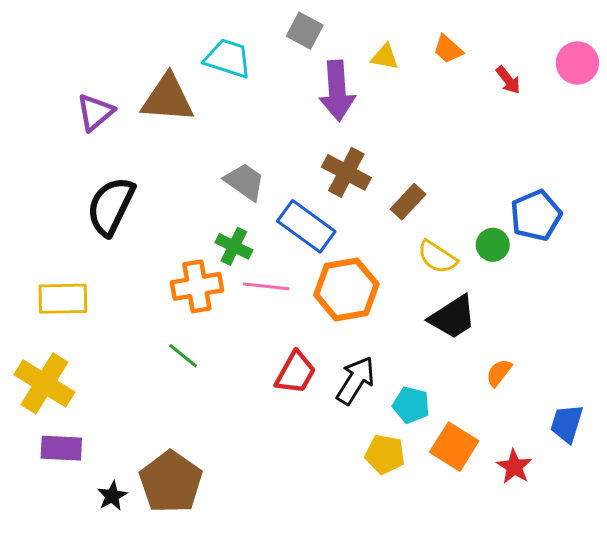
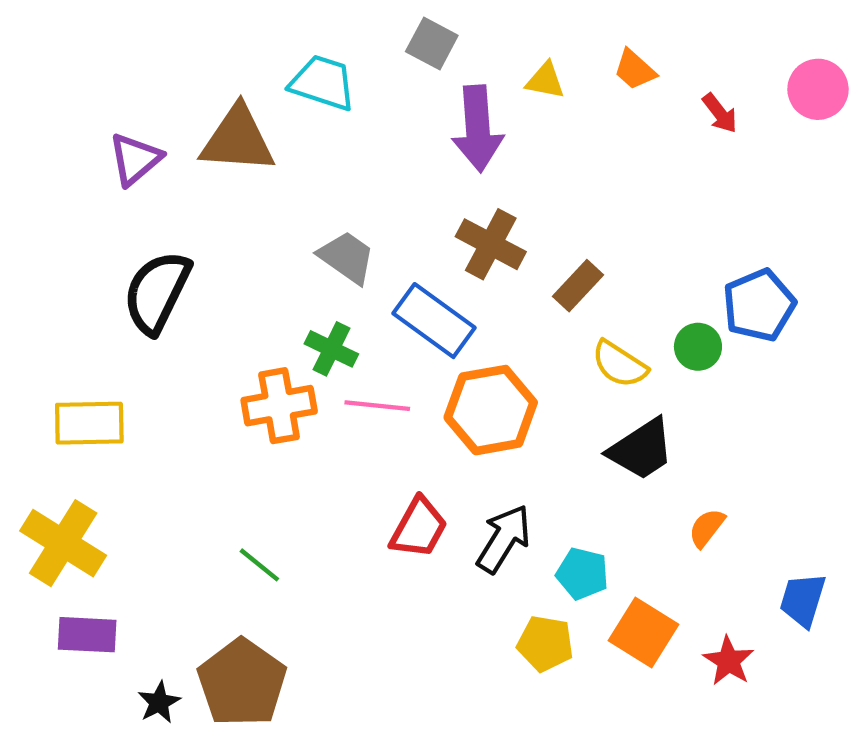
green line: (183, 356) -> (259, 565), moved

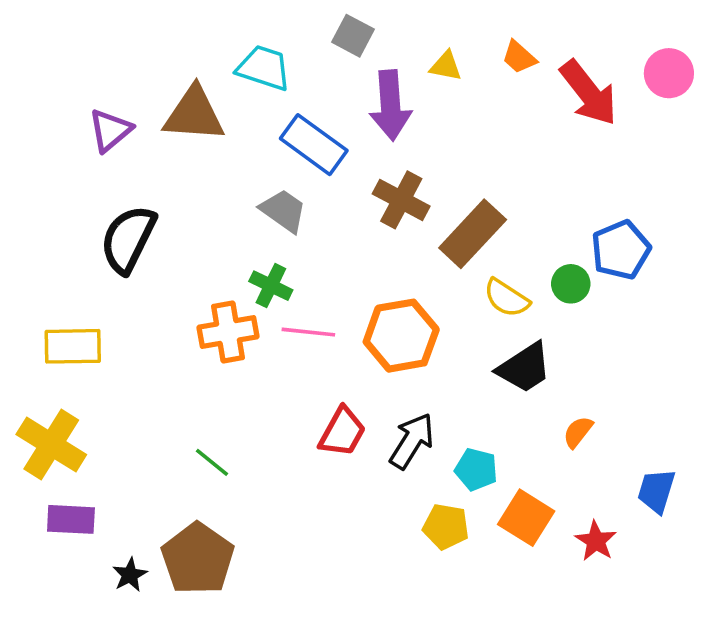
red arrow: (720, 113) -> (589, 93), size x2.0
brown rectangle: (578, 286) -> (473, 234), size x1.6
blue rectangle: (434, 321) -> (314, 145), moved

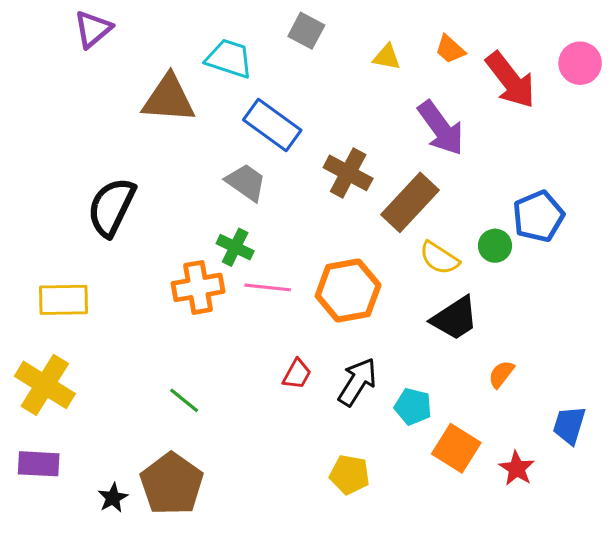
purple arrow: (390, 105) -> (441, 128), moved, turned -32
purple triangle: (110, 130) -> (93, 29), moved
red trapezoid: (342, 432) -> (297, 374), size x0.7
purple rectangle: (71, 519) -> (39, 464), moved
yellow pentagon: (446, 527) -> (350, 475), moved

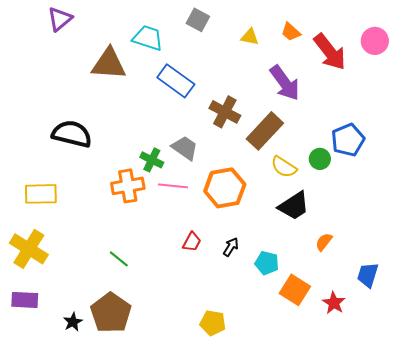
gray trapezoid: (246, 182) -> (185, 148), moved
black semicircle: (111, 207) -> (72, 134), turned 78
black arrow: (357, 382) -> (231, 247), size x0.6
yellow pentagon: (350, 475) -> (213, 323), moved

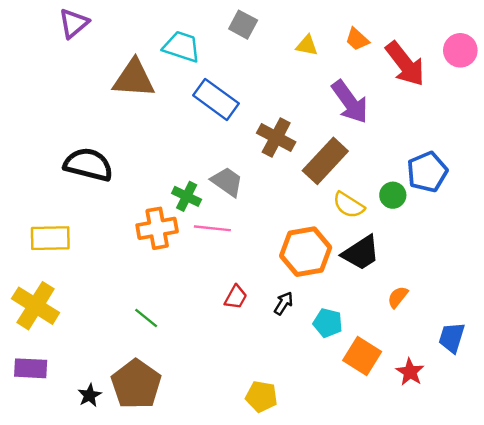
orange hexagon: (225, 188) -> (306, 252), moved

